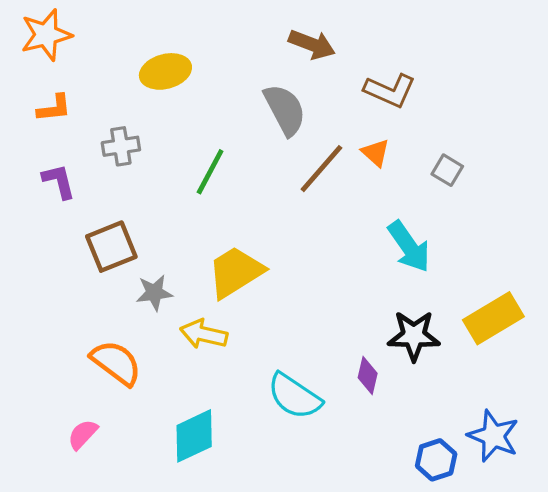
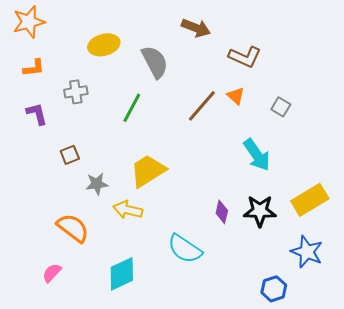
gray semicircle: (285, 110) -> (155, 62), moved
brown square: (111, 247) -> (70, 155), size x0.6
purple diamond: (368, 375) -> (222, 212), moved
blue star: (493, 436) -> (307, 252), moved

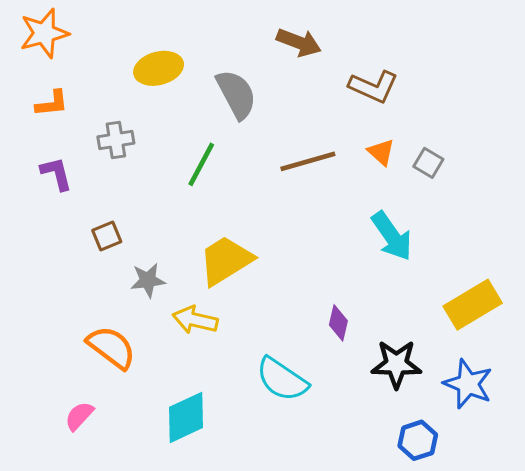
orange triangle: (236, 96) -> (381, 152), moved
brown line: (202, 106) -> (308, 161), turned 33
black star: (260, 211) -> (396, 364), moved

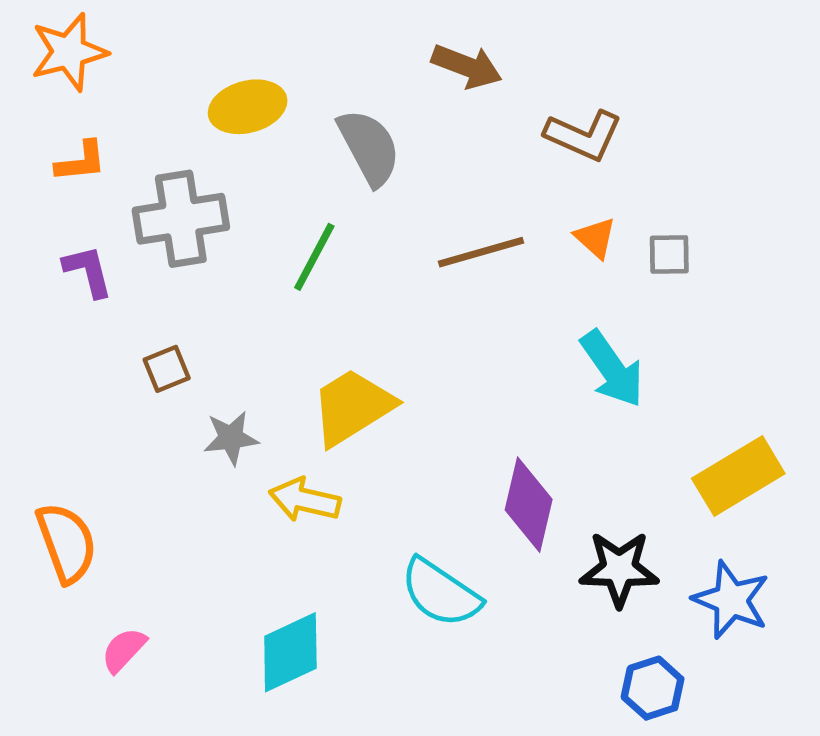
gray cross: (116, 140) -> (181, 219), size x1.6
gray square: (428, 163) -> (669, 254), turned -32
purple diamond: (338, 323) -> (529, 505), size x1.6
orange semicircle: (111, 347) -> (67, 543), moved, turned 33

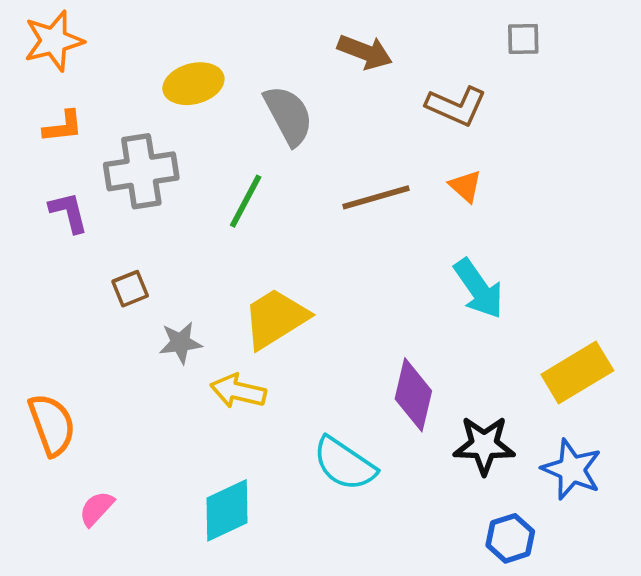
gray square: (669, 254) -> (523, 39), moved

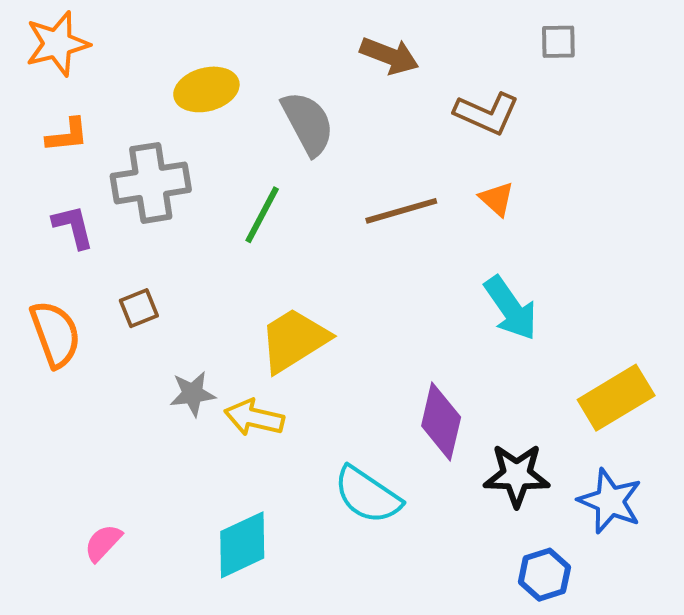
gray star: (180, 343) -> (193, 394), moved
orange semicircle: (52, 425) -> (55, 334), moved

